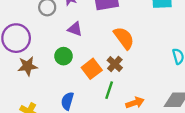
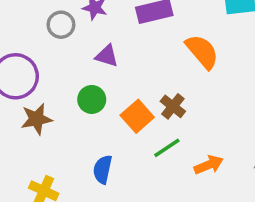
orange semicircle: (124, 38) -> (202, 52), moved
green line: (109, 90) -> (167, 148), turned 42

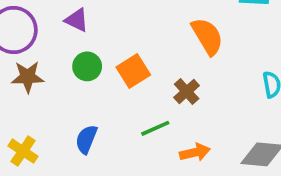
purple triangle: (107, 56) -> (77, 20), moved
brown cross: (173, 106) -> (187, 91), moved
orange square: (137, 116) -> (133, 71), moved

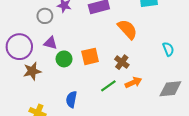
purple triangle: (77, 20) -> (51, 43), moved
orange square: (133, 71) -> (90, 56), turned 30
orange arrow: (195, 152) -> (133, 82), moved

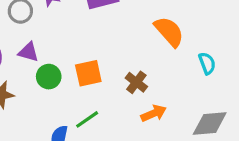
orange semicircle: (127, 29) -> (169, 32), moved
green line: (108, 86) -> (87, 119), moved

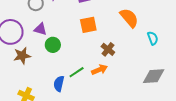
orange square: (88, 73) -> (88, 25), moved
orange arrow: (154, 113) -> (99, 70), moved

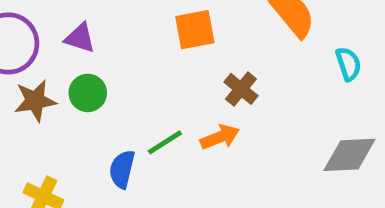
green circle: (53, 45) -> (88, 93), moved

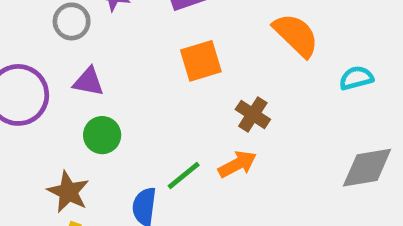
cyan semicircle: (348, 64) -> (356, 78), turned -80
brown star: (35, 101) -> (68, 192), moved, turned -30

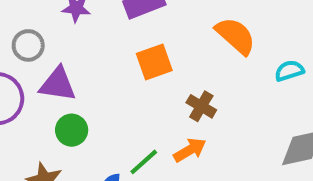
gray circle: (72, 21) -> (28, 45), moved
purple triangle: (88, 82) -> (58, 84), size x1.4

